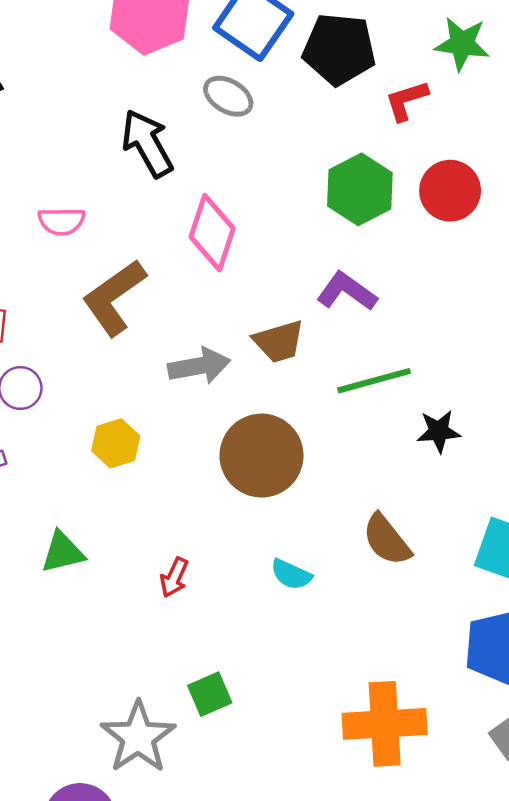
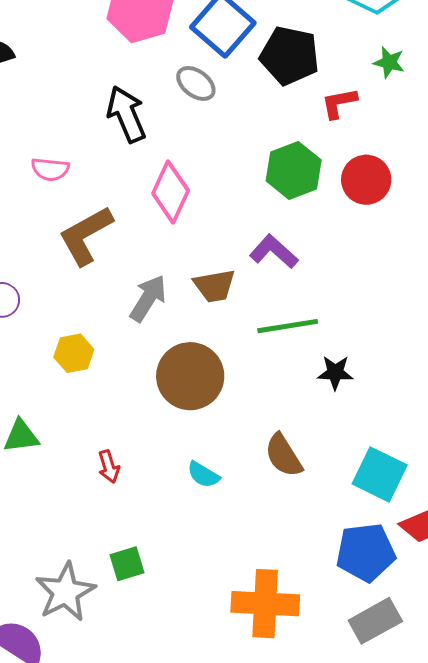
green star: (462, 44) -> (389, 62), size x0.7
gray arrow: (199, 366) -> (148, 298), turned -54
red arrow: (174, 578) -> (109, 467), turned -48

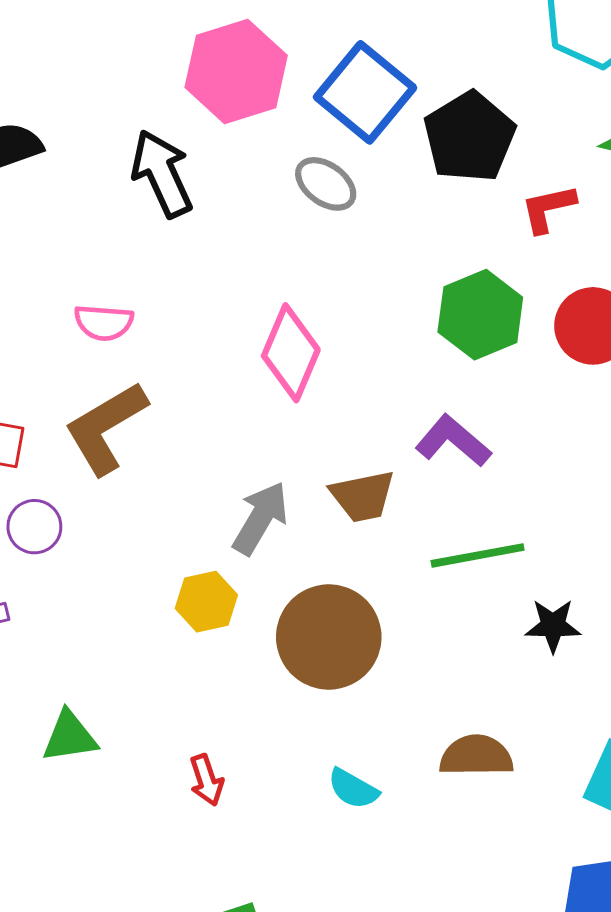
black pentagon: (290, 56) -> (469, 137), turned 30
black arrow: (126, 114) -> (162, 174), moved
brown L-shape: (86, 235) -> (106, 428), moved
yellow hexagon: (74, 353) -> (206, 602), moved
brown semicircle: (283, 455) -> (476, 756), turned 123

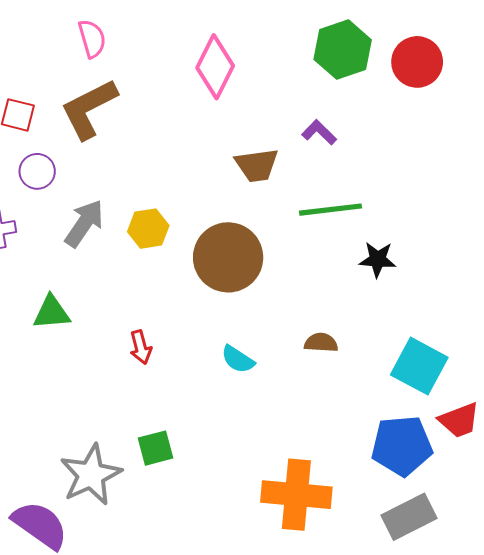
pink semicircle: (104, 322) -> (92, 39), turned -114
purple L-shape: (453, 441) -> (319, 132), size x0.7
gray arrow: (260, 518) -> (84, 223), moved
brown semicircle: (476, 756) -> (321, 343), size x0.7

